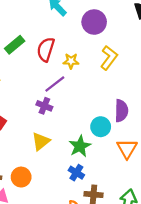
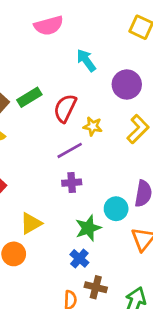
purple cross: (44, 106) -> (72, 183), moved, turned -35
yellow triangle: (41, 141) -> (31, 223), moved

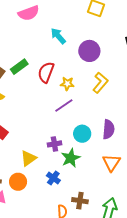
purple line: (70, 150) -> (64, 105), moved
purple cross: (72, 183) -> (54, 144), moved
cyan circle: (116, 209) -> (82, 134), moved
blue cross: (79, 258) -> (53, 178), moved

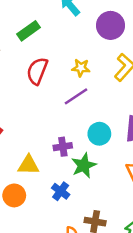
green rectangle: (19, 67) -> (28, 31), moved
red semicircle: (46, 72) -> (37, 71), moved
yellow triangle: (29, 158) -> (28, 165), turned 36

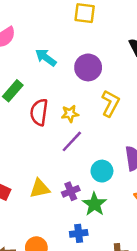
red semicircle: (37, 71) -> (39, 112), moved
yellow triangle: (28, 165) -> (40, 189), moved
blue cross: (61, 191) -> (79, 233), turned -30

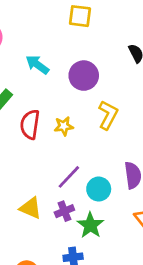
purple line: (72, 141) -> (69, 177), moved
yellow triangle: (40, 189) -> (30, 208), turned 35

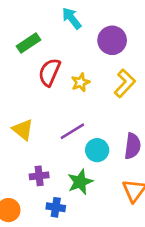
yellow star: (64, 126) -> (81, 82), turned -30
yellow triangle: (30, 208) -> (23, 130), moved
purple cross: (64, 211) -> (39, 176), moved

